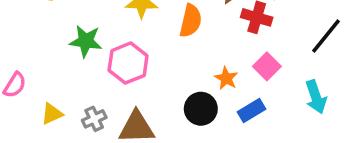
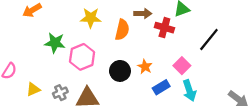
pink square: (267, 66) -> (182, 66), moved
cyan arrow: (316, 97) -> (189, 91), moved
black circle: (201, 109) -> (120, 71), moved

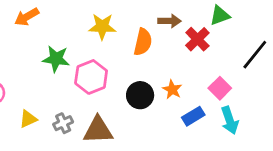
red cross: (164, 28) -> (197, 39), turned 30

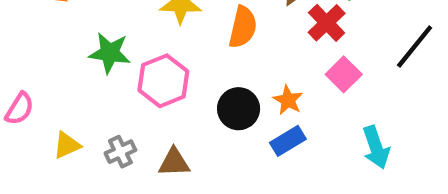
pink square: (220, 88) -> (344, 74), moved
blue rectangle: (193, 116) -> (288, 141), moved
brown triangle: (98, 130) -> (174, 162), size x0.7

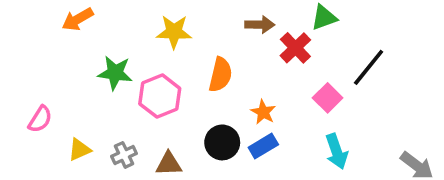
orange semicircle: (243, 27) -> (220, 75), moved
pink square: (344, 74) -> (328, 98), moved
black circle: (239, 109) -> (222, 142), moved

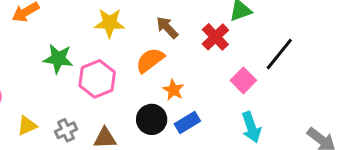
brown arrow: (260, 25) -> (167, 28), moved, turned -135
orange semicircle: (220, 75) -> (150, 60), turned -140
orange star: (263, 112) -> (173, 90), moved

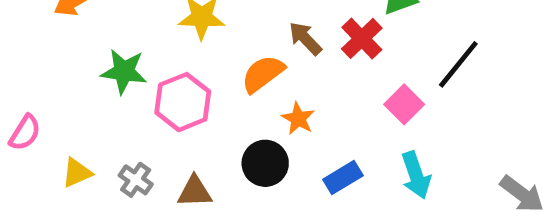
brown arrow: (167, 28) -> (305, 38), moved
blue rectangle: (187, 123) -> (343, 177), moved
gray cross: (66, 130) -> (136, 180), turned -30

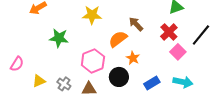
red cross: (362, 38) -> (169, 32), moved
pink hexagon: (183, 102) -> (93, 61), moved
cyan arrow: (416, 175) -> (183, 82), turned -60

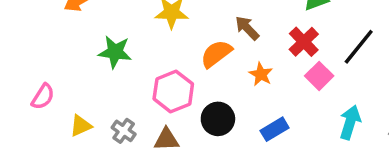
orange star: (133, 58) -> (261, 74), moved
cyan arrow: (183, 82) -> (350, 122), moved, turned -84

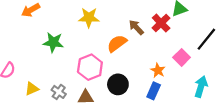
red cross: (304, 42) -> (161, 23), moved
orange star: (261, 74) -> (158, 70), moved
blue rectangle: (275, 129) -> (154, 91), turned -35

